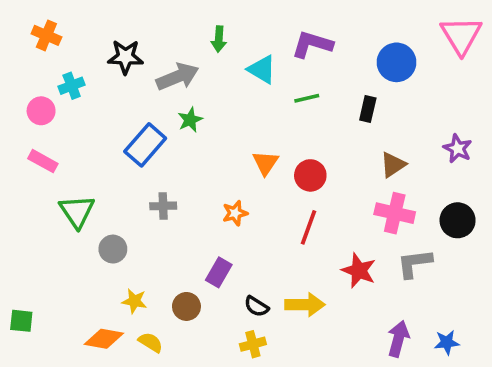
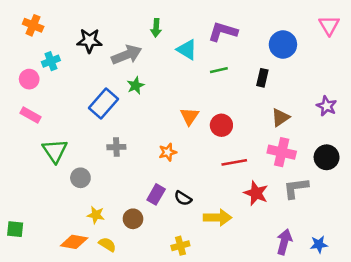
pink triangle: (461, 35) -> (329, 25), size x0.7
red line: (309, 227) -> (234, 162), moved, turned 60
black semicircle: (256, 306) -> (183, 198), moved

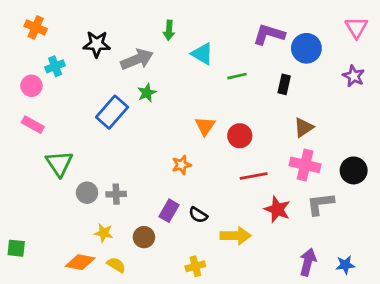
purple L-shape: (223, 32) -> (269, 34), moved
purple star: (327, 106) -> (354, 76), moved
gray cross: (116, 147) -> (116, 194), moved

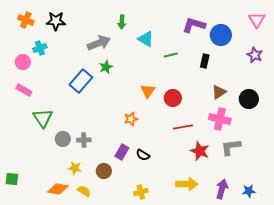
black star: (97, 44) -> (56, 21), moved
black circle: (354, 170) -> (249, 99), moved
yellow arrow: (236, 236) -> (187, 184), moved

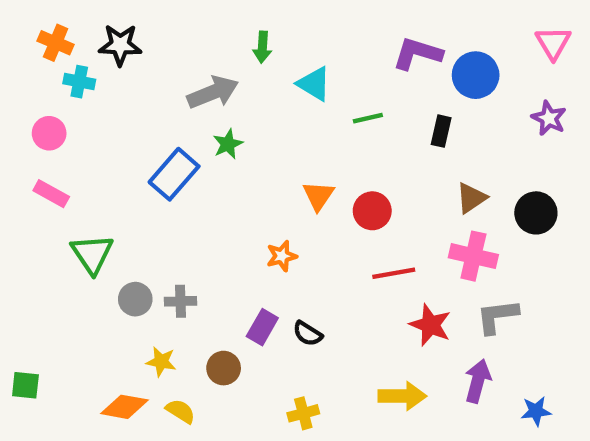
cyan cross: (40, 48) -> (79, 82), moved, turned 32
purple arrow: (222, 189) -> (478, 381), moved

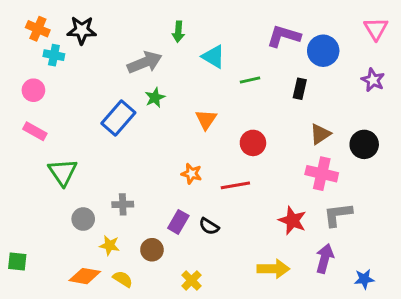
orange triangle: (318, 196) -> (206, 120), moved
orange star: (282, 256) -> (191, 174), turned 30
red line: (394, 273) -> (235, 185), moved
gray circle: (135, 299) -> (83, 219), moved
yellow cross: (303, 413) -> (191, 280), moved, turned -30

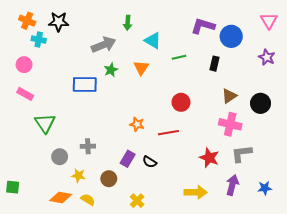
blue rectangle: (118, 118) -> (85, 85), turned 50
orange triangle: (206, 120) -> (141, 68), moved
blue star: (364, 279) -> (265, 188), moved

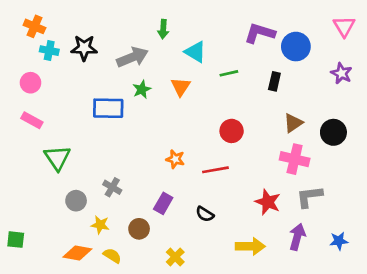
black star: (59, 22) -> (84, 48), moved
gray cross: (88, 146) -> (112, 187), turned 32
black semicircle: (150, 162) -> (205, 214), moved

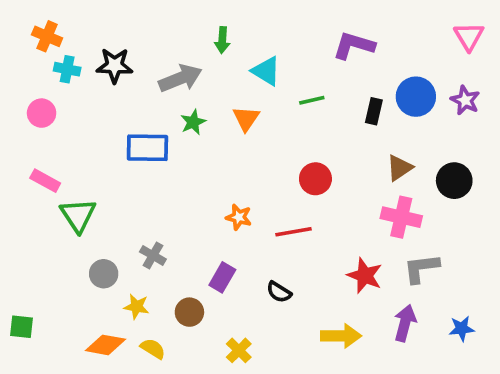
blue circle: (296, 47) -> (416, 97), moved
pink rectangle: (32, 120) -> (45, 181), moved

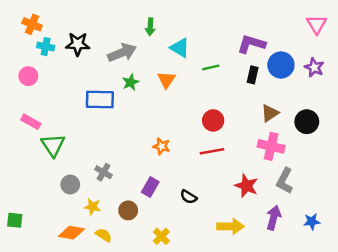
purple L-shape: (354, 45) -> (251, 44), moved
red line: (294, 232) -> (212, 151), moved
gray L-shape: (421, 268) -> (285, 181), turned -55

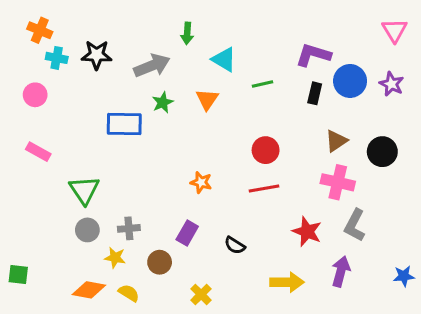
green triangle: (53, 145) -> (84, 190), moved
gray cross: (104, 172) -> (129, 228), moved, turned -35
blue star: (312, 221) -> (404, 276), moved

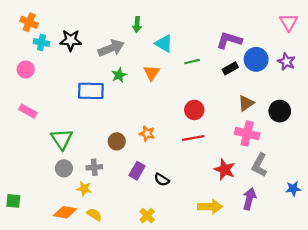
black rectangle: (315, 93) -> (230, 68), turned 48
black semicircle: (235, 245) -> (162, 180), moved
brown circle: (160, 262) -> (117, 141), moved
blue star: (404, 276) -> (293, 189), moved

